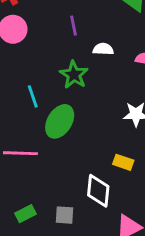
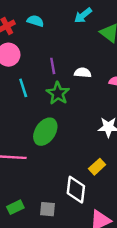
purple line: (73, 26) -> (53, 66), moved
cyan line: (33, 96) -> (23, 88), moved
yellow rectangle: (123, 162) -> (97, 167), turned -63

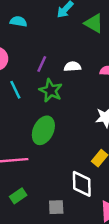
purple line: (53, 66) -> (42, 64), turned 42
green rectangle: (15, 207) -> (18, 196), moved

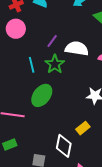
white semicircle: (72, 67) -> (77, 48), size x1.6
cyan line: (15, 90) -> (32, 65), moved

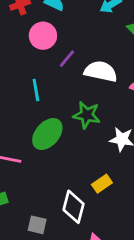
pink circle: (16, 29) -> (43, 36), moved
green star: (55, 64) -> (87, 115), moved, turned -30

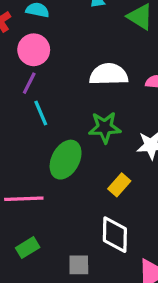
purple line: (67, 59) -> (29, 83), moved
yellow rectangle: (102, 184) -> (119, 185), moved

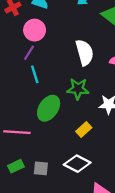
white semicircle: (109, 74) -> (85, 52), turned 70
white diamond: (115, 235) -> (77, 164), turned -70
gray square: (79, 265) -> (41, 168), moved

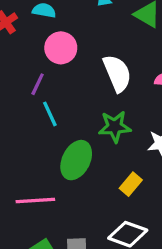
pink circle: (35, 30) -> (61, 48), moved

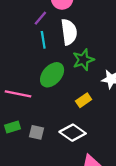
white semicircle: (117, 73) -> (69, 32), moved
green star: (115, 127) -> (83, 60), turned -30

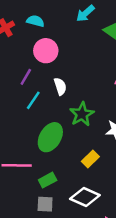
white semicircle: (69, 32) -> (60, 86), size x0.6
cyan line: (43, 40) -> (33, 100), turned 54
green rectangle: (13, 127) -> (48, 180), moved

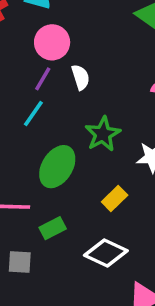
purple line: (26, 77) -> (43, 79), moved
white semicircle: (60, 86) -> (81, 77), moved
gray square: (45, 204) -> (20, 262), moved

